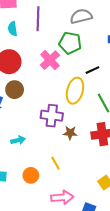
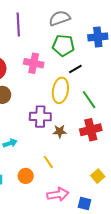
green pentagon: (70, 43) -> (63, 45), moved
pink cross: (50, 60) -> (34, 63), turned -30

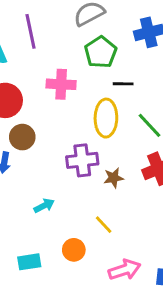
green pentagon: (63, 45) -> (101, 52), turned -30
black line: (75, 69) -> (123, 84), turned 40

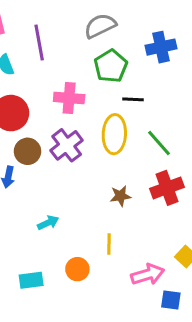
purple cross: (82, 160) -> (67, 145), moved, turned -32
yellow line: (104, 225) -> (109, 244), turned 42
pink arrow: (125, 270) -> (148, 274), moved

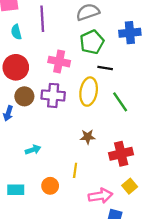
purple cross: (67, 145) -> (53, 95), turned 35
red cross: (167, 188) -> (121, 154), moved

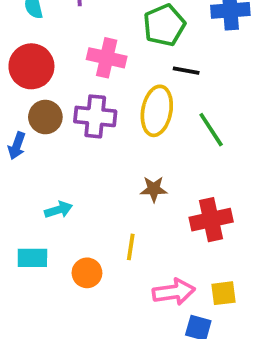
yellow square: (130, 186) -> (223, 293), moved, turned 32
cyan rectangle: (16, 190) -> (32, 258), moved

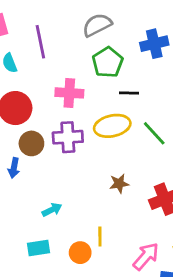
yellow ellipse: (157, 111) -> (112, 126), turned 76
yellow line: (131, 247) -> (100, 237), moved
pink arrow: (174, 292) -> (146, 256), turned -32

